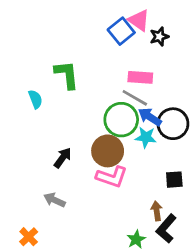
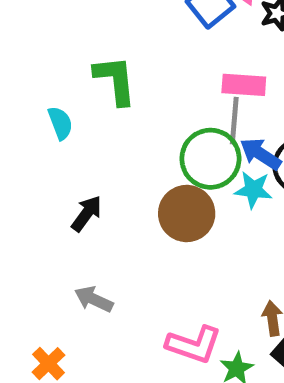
gray line: (135, 98) -> (234, 121), turned 65
black arrow: (63, 158) -> (87, 214), moved
pink L-shape: (112, 177) -> (194, 345), moved

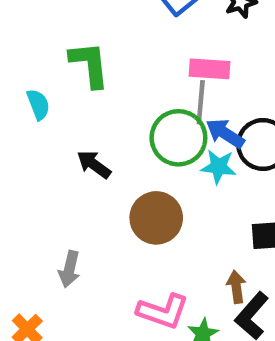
black arrow: (87, 214) -> (94, 165), moved, turned -90
brown circle: (187, 214) -> (156, 218), moved
gray arrow: (94, 299) -> (69, 269), turned -102

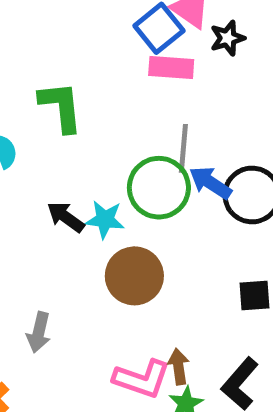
pink rectangle: (210, 69) -> (171, 68), moved
cyan star: (218, 167) -> (105, 220), moved
brown arrow: (236, 287) -> (178, 367), moved

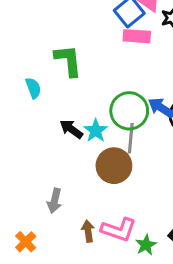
gray line: (183, 148) -> (131, 138), moved
cyan star: (105, 220) -> (96, 131), turned 30
brown arrow: (178, 367) -> (88, 231), moved

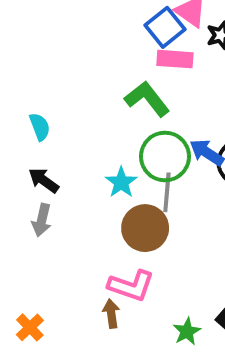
green L-shape: (68, 61) -> (147, 99), moved, turned -32
black arrow: (71, 129) -> (44, 180), moved
gray arrow: (55, 201) -> (42, 220), moved
pink L-shape: (119, 230) -> (131, 286), moved

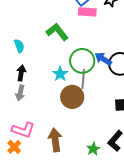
green L-shape: (147, 99) -> (57, 32), moved
black arrow: (44, 180) -> (21, 73), turned 63
pink L-shape: (131, 286) -> (23, 130), moved
brown arrow: (111, 314) -> (55, 140), size x1.6

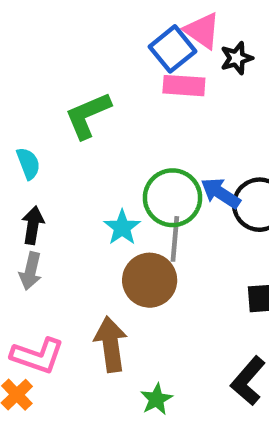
green L-shape: (57, 32) -> (88, 115), moved, turned -75
brown arrow: (55, 140) -> (111, 344), moved
green star: (93, 149) -> (156, 399), moved

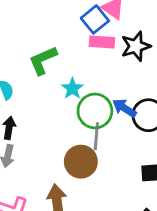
black star: (237, 58) -> (136, 46), moved, size x1.5
cyan star: (122, 228) -> (72, 88), moved

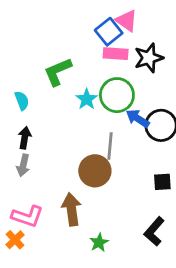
green circle: (95, 111) -> (117, 95), moved

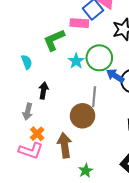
pink rectangle: (116, 54) -> (79, 23), moved
black arrow: (25, 138) -> (43, 91), moved
orange cross: (15, 240) -> (37, 134), moved

